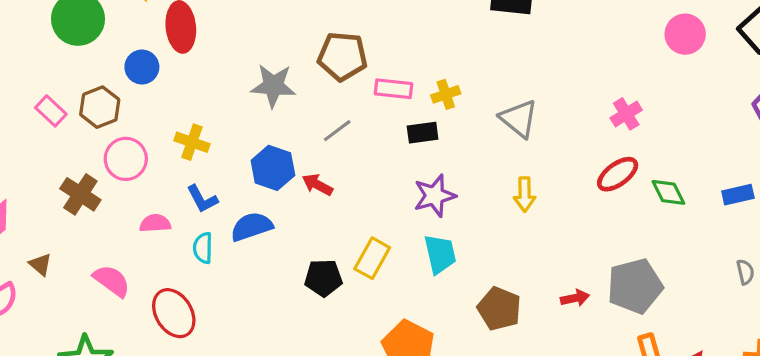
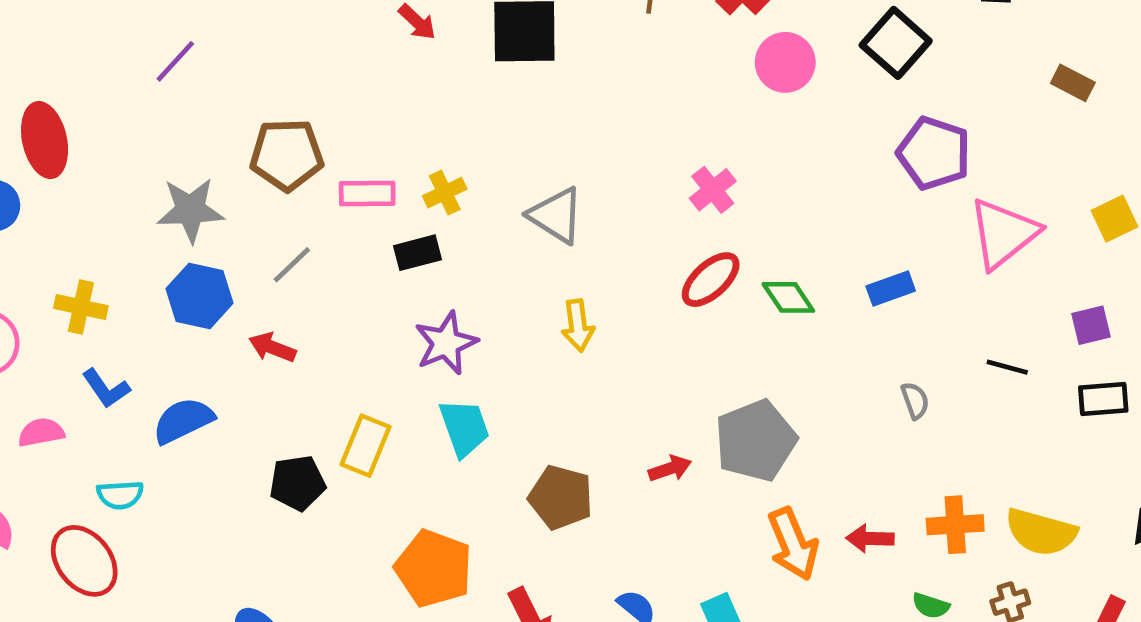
blue hexagon: (273, 168) -> (200, 296), moved
cyan semicircle: (203, 248) -> (120, 495), moved, turned -88

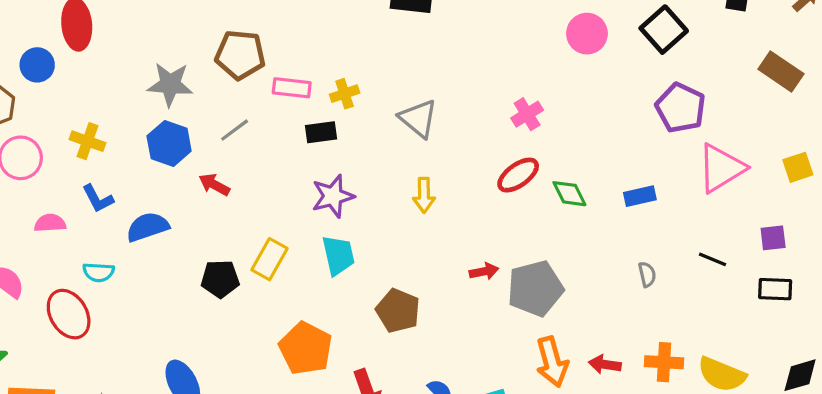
brown rectangle: (1073, 83) -> (781, 72), size x1.5
red arrow: (670, 469) -> (484, 271), moved

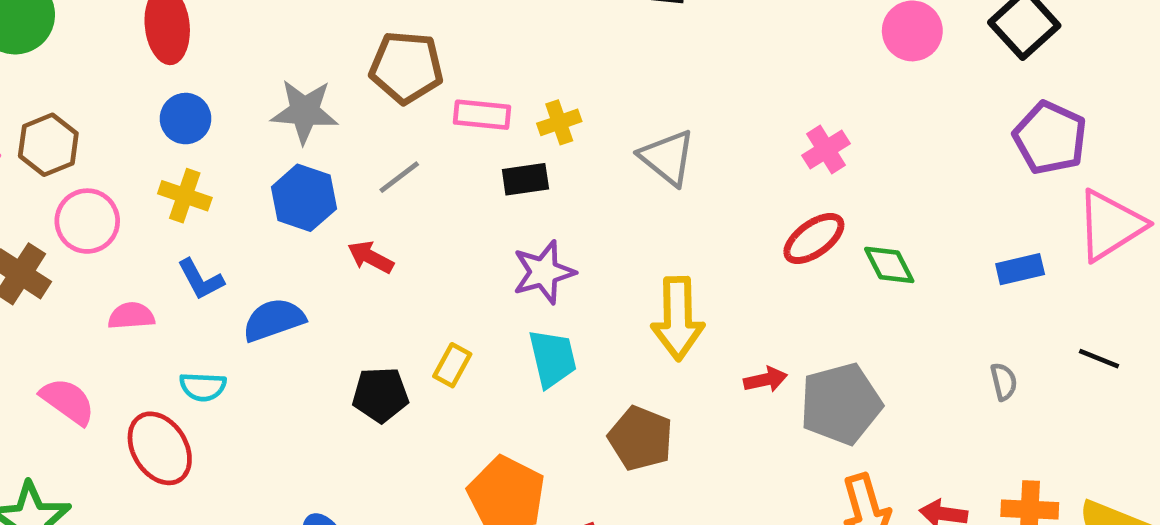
blue circle: (37, 65) -> (186, 119), moved
yellow arrow: (424, 195) -> (678, 318), moved, size x1.6
blue rectangle: (640, 196) -> (1020, 269), moved
yellow rectangle: (269, 259) -> (452, 365), size x0.7

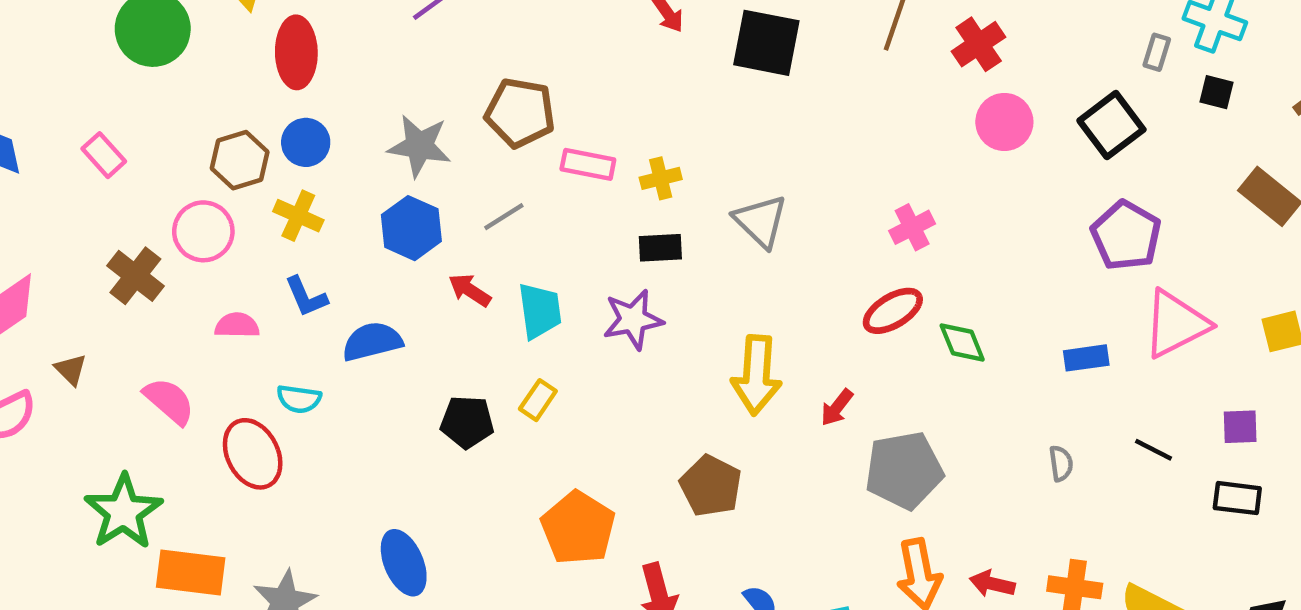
brown hexagon: (48, 145) -> (240, 160), moved
black rectangle: (525, 179) -> (660, 248), moved
cyan trapezoid: (553, 358) -> (540, 311), moved
red arrow: (765, 380) -> (837, 408), moved, turned 135

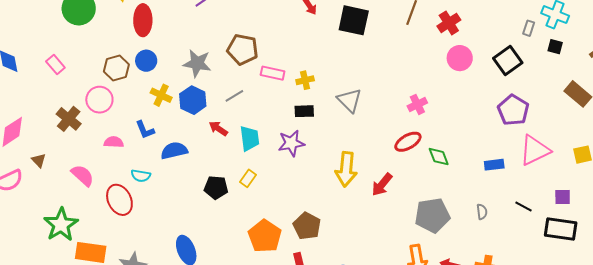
yellow cross: (298, 216) -> (161, 95), moved
red arrow: (837, 408) -> (382, 185), size x1.4
gray pentagon: (904, 470) -> (432, 215), moved
brown pentagon: (711, 486) -> (307, 226), moved
black rectangle: (1237, 498) -> (561, 229), size x1.5

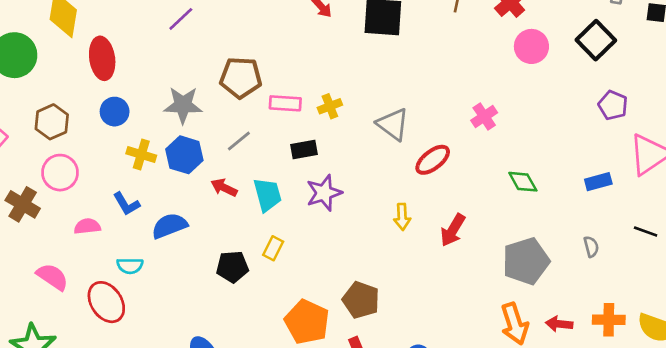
brown hexagon: (116, 68) -> (52, 122), moved
purple pentagon: (513, 110) -> (613, 105), size x0.7
black rectangle: (304, 111) -> (304, 149), moved
red ellipse: (408, 142) -> (433, 160), moved
yellow arrow: (346, 169) -> (402, 217), size x0.6

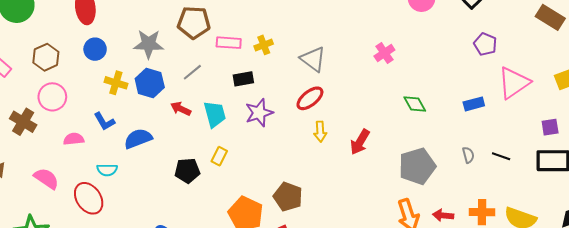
red ellipse: (433, 160) -> (310, 98), moved
black line: (646, 231) -> (501, 156), moved

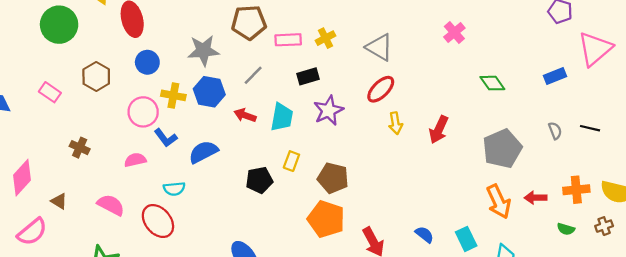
pink circle: (52, 97) -> (143, 112), moved
cyan trapezoid: (215, 114) -> (282, 117), turned 32
brown cross: (23, 122) -> (80, 148), size x0.7
brown pentagon: (288, 197) -> (333, 178), moved

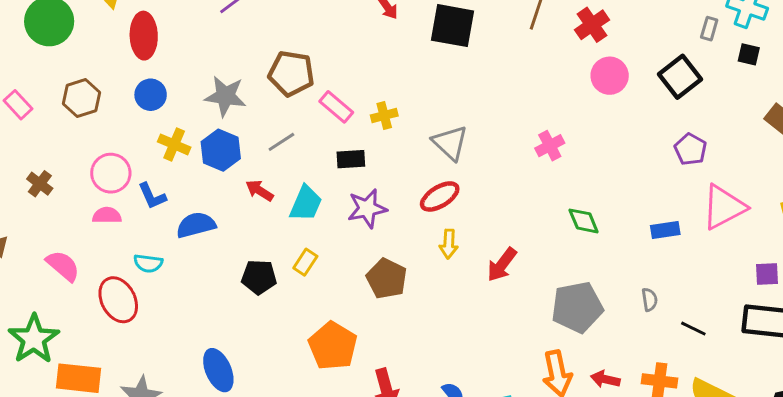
pink rectangle: (288, 40) -> (336, 107), turned 30
pink circle: (143, 112) -> (111, 173), moved
black line: (590, 128) -> (693, 329), moved
brown pentagon: (333, 178) -> (387, 279), moved

